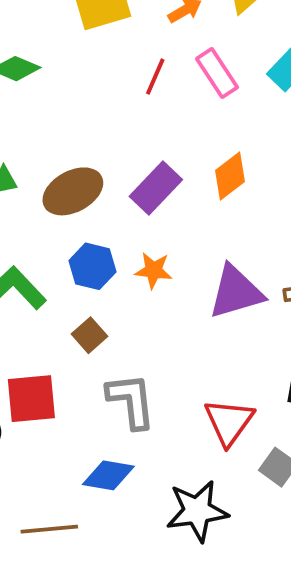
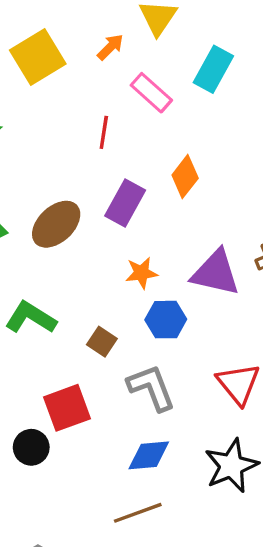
red line: (155, 77) -> (104, 132), moved
blue hexagon: (92, 266) -> (166, 320), moved
purple triangle: (236, 292) -> (216, 273), turned 44
brown line: (49, 529) -> (138, 513), moved

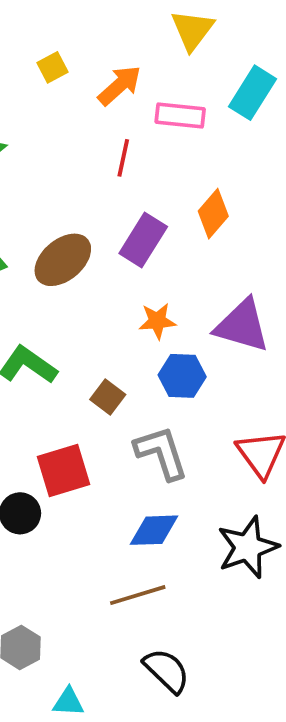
orange arrow: (110, 47) -> (120, 85), moved, size x1.4
yellow square: (38, 57) -> (53, 67), size x0.5
pink rectangle: (151, 93) -> (180, 116), turned -39

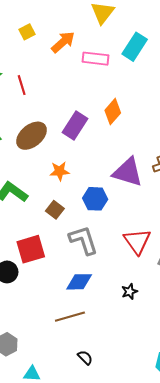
red line: (123, 158) -> (22, 85), moved, turned -30
orange star: (157, 321) -> (60, 171), moved
black star: (248, 547) -> (129, 292), size x0.5
black semicircle: (167, 671) -> (85, 358), size x0.6

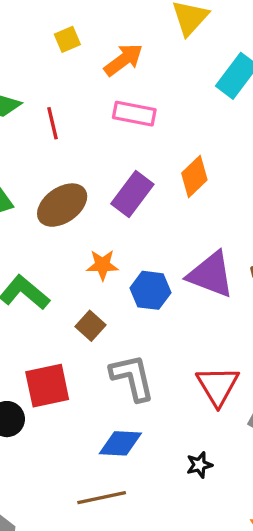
pink rectangle: (96, 59) -> (134, 114), moved
blue hexagon: (95, 199) -> (150, 290), moved

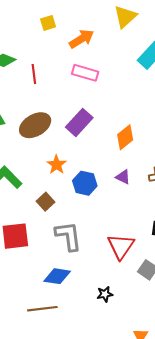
orange diamond: (194, 177) -> (125, 137), moved
orange star: (102, 265) -> (57, 165), turned 30
purple triangle: (211, 275) -> (123, 177), size x0.5

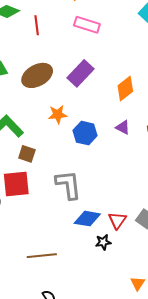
orange star: (57, 165) -> (58, 114), turned 30
brown square: (46, 202) -> (27, 154), moved, turned -30
red triangle: (121, 246) -> (117, 220), moved, size x0.7
blue diamond: (57, 276) -> (87, 219), moved

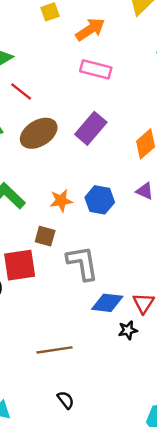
red line: (37, 25) -> (21, 91), moved, turned -42
orange star: (58, 114) -> (61, 201), moved
brown square: (27, 154) -> (45, 236), moved

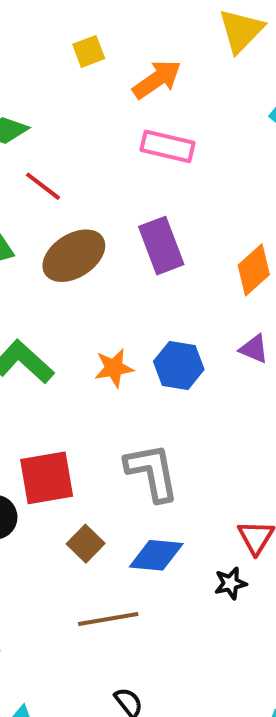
purple rectangle: (91, 128) -> (161, 246), turned -60
brown square: (45, 236) -> (86, 544), moved, turned 30
blue diamond: (107, 303) -> (156, 555), moved

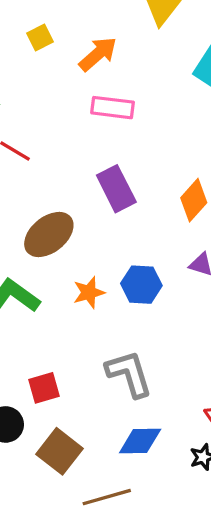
brown ellipse: (74, 256) -> (49, 235), moved
red square: (47, 478) -> (44, 388), size x0.7
brown square: (86, 544) -> (60, 451), moved, size x1.5

